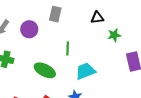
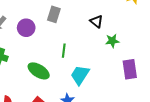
black triangle: (97, 18) -> (96, 21), turned 40
cyan trapezoid: (85, 71) -> (80, 75), turned -40

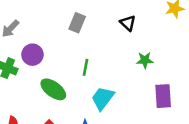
black triangle: (96, 21) -> (128, 23), moved
purple circle: (26, 28) -> (32, 55), moved

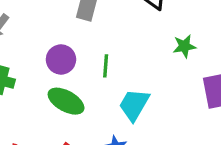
purple circle: (32, 55) -> (61, 59), moved

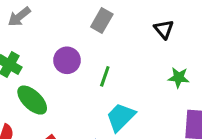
green ellipse: (66, 101) -> (32, 100), moved

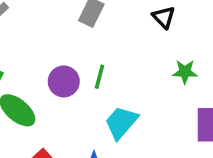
purple circle: (67, 60) -> (64, 81), moved

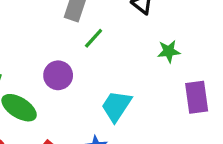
green line: (99, 77) -> (94, 38), moved, turned 35

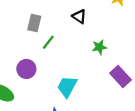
purple rectangle: (197, 97) -> (120, 77), turned -30

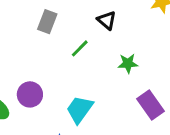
green line: (48, 42) -> (80, 48), moved
purple circle: (26, 69) -> (30, 94), moved

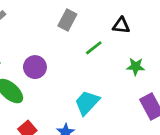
black triangle: (107, 20) -> (121, 25), turned -42
purple circle: (30, 94) -> (35, 67), moved

